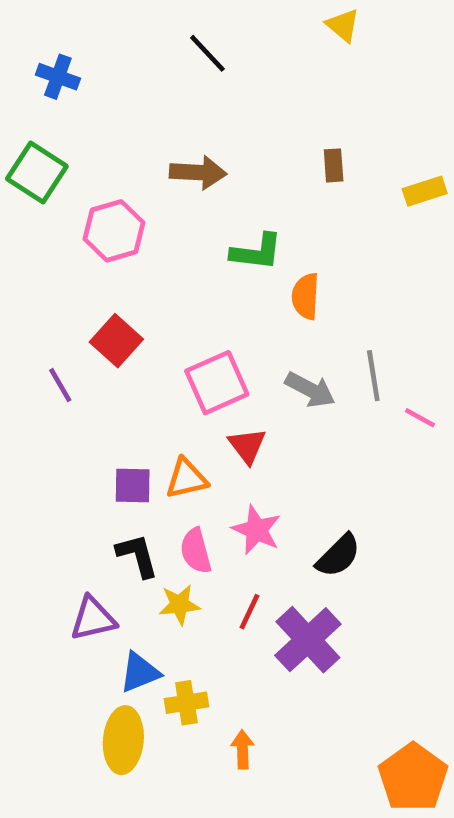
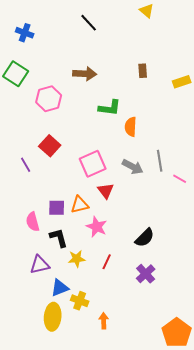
pink star: (257, 530) -> (97, 227), moved
pink semicircle: (196, 551) -> (33, 222), moved
purple cross: (308, 640) -> (146, 274), moved, size x0.7
yellow cross: (186, 703) -> (80, 301), turned 30

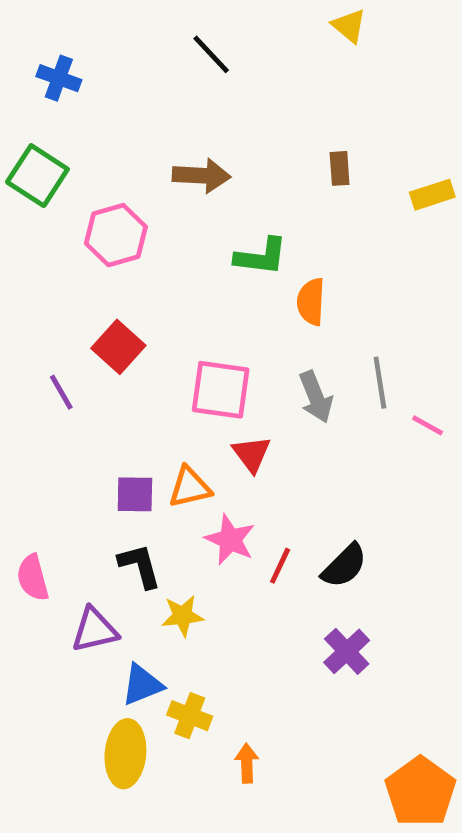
pink square: (93, 164) -> (221, 390), turned 32
gray arrow: (133, 167) -> (316, 397), turned 40
pink semicircle: (33, 222) -> (33, 578), moved
red line: (107, 262) -> (280, 566), moved

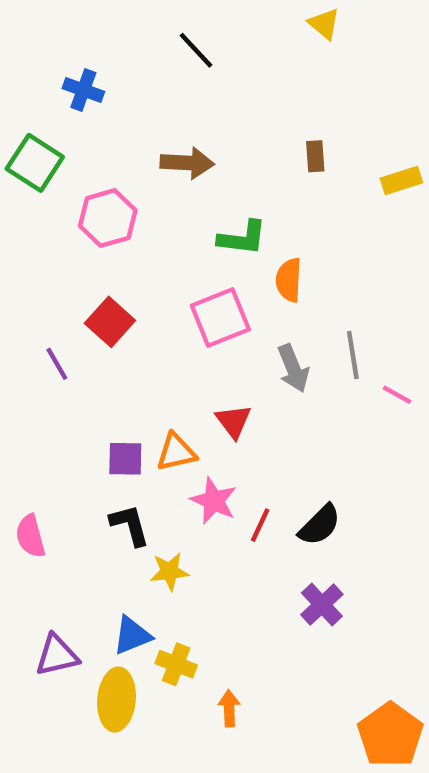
blue cross: (59, 78) -> (83, 90), moved
pink square: (221, 390) -> (220, 317), moved, turned -30
purple triangle: (95, 630) -> (57, 655), moved

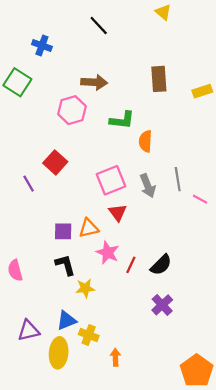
brown rectangle: (315, 156) -> (159, 79), size x1.6
pink hexagon: (108, 218) -> (72, 110), moved
pink square: (220, 317) -> (111, 180), moved

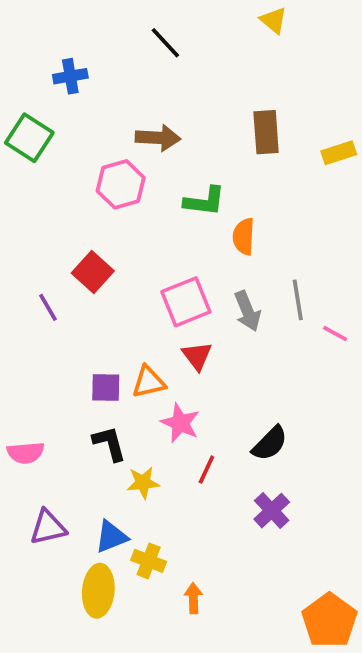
blue cross: (42, 46) -> (70, 76), turned -30
red line: (131, 265) -> (206, 470), moved
pink semicircle: (15, 270) -> (26, 453), turned -80
purple triangle: (29, 331) -> (48, 527), moved

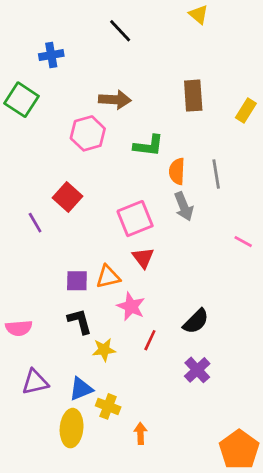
yellow rectangle: (339, 153) -> (246, 110), turned -40
gray line: (298, 300) -> (216, 174), moved
gray arrow: (247, 311) -> (184, 206), moved

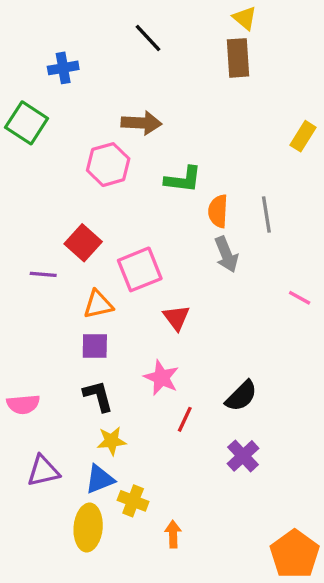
brown rectangle: (193, 96) -> (238, 58), moved
pink square: (135, 219) -> (140, 269), moved
purple line: (35, 223) -> (43, 274), turned -55
orange triangle: (108, 277) -> (98, 304), moved
yellow star: (104, 350) -> (111, 441), moved

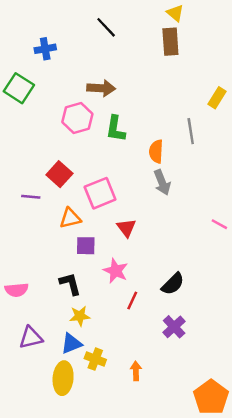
green L-shape: (183, 180) -> (116, 129), moved, turned 92
gray line: (266, 214) -> (191, 131), moved
pink line: (300, 298) -> (219, 224), moved
purple square: (95, 346) -> (86, 246), moved
orange arrow: (173, 534) -> (136, 371), moved

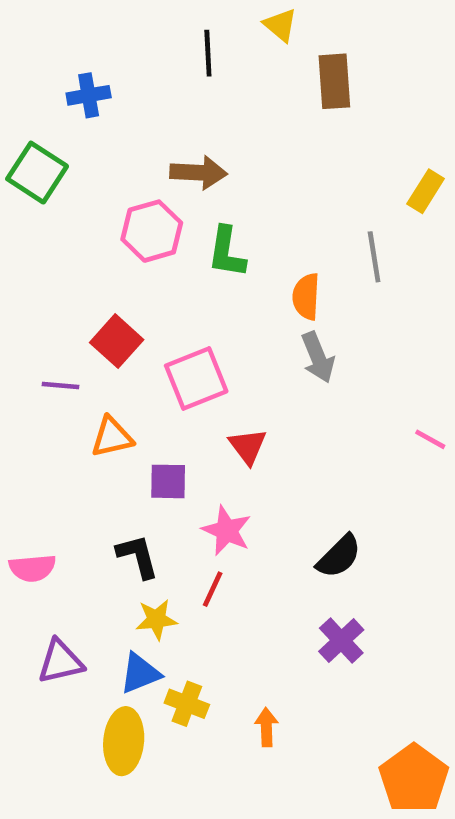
yellow triangle: (175, 13) -> (280, 25), moved
black line: (106, 27) -> (208, 53), turned 40
orange triangle: (70, 218) -> (112, 437), moved
red line: (132, 301) -> (213, 589), moved

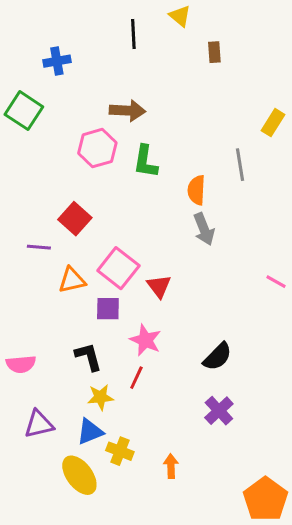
brown rectangle: (334, 81) -> (214, 52), size x0.6
pink square: (196, 378) -> (118, 268), moved, turned -30
yellow ellipse: (124, 741) -> (79, 475), turned -42

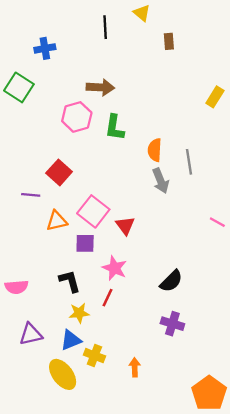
gray line: (240, 165) -> (189, 162), moved
purple cross: (219, 411) -> (172, 324), turned -30

